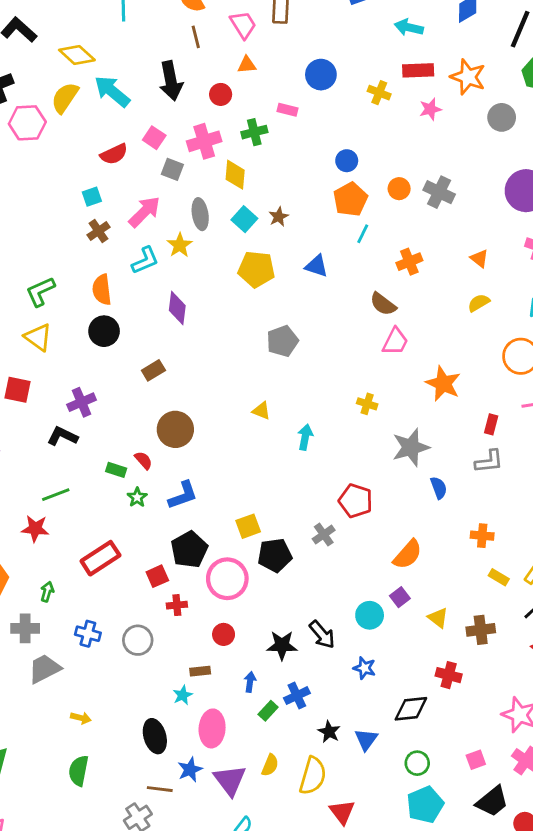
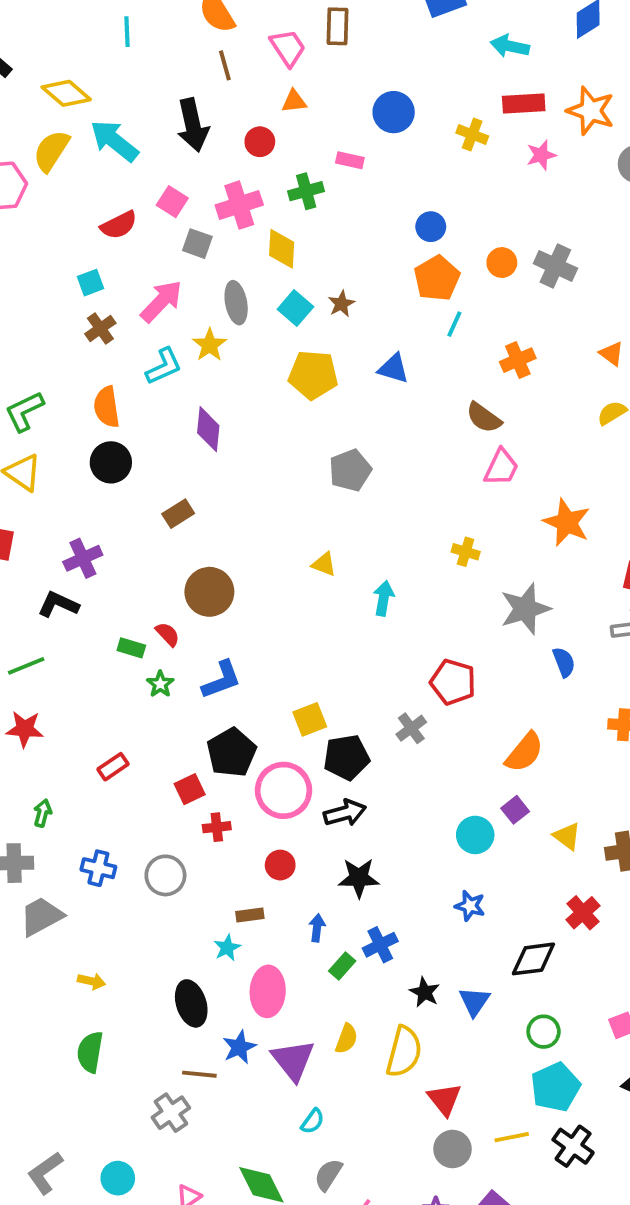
green line: (56, 495) -> (26, 666), moved
red rectangle: (100, 558) -> (113, 767), size x0.6
black arrow: (322, 635) -> (345, 813), moved, turned -64
red cross: (449, 675) -> (583, 913), turned 35

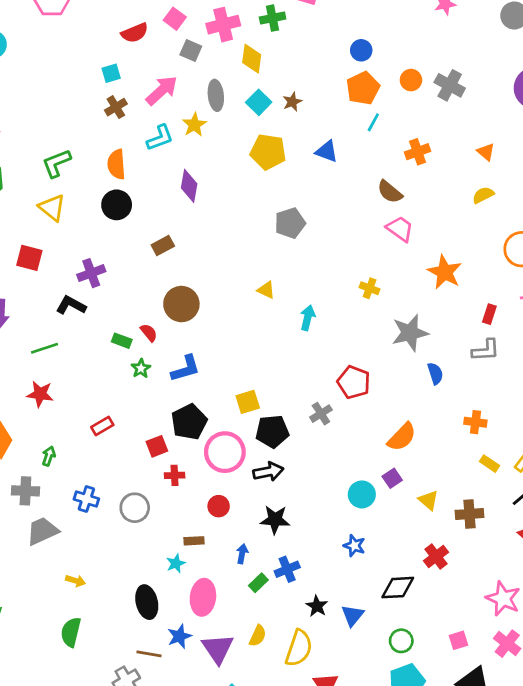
pink trapezoid: (501, 467) -> (400, 229), turned -84

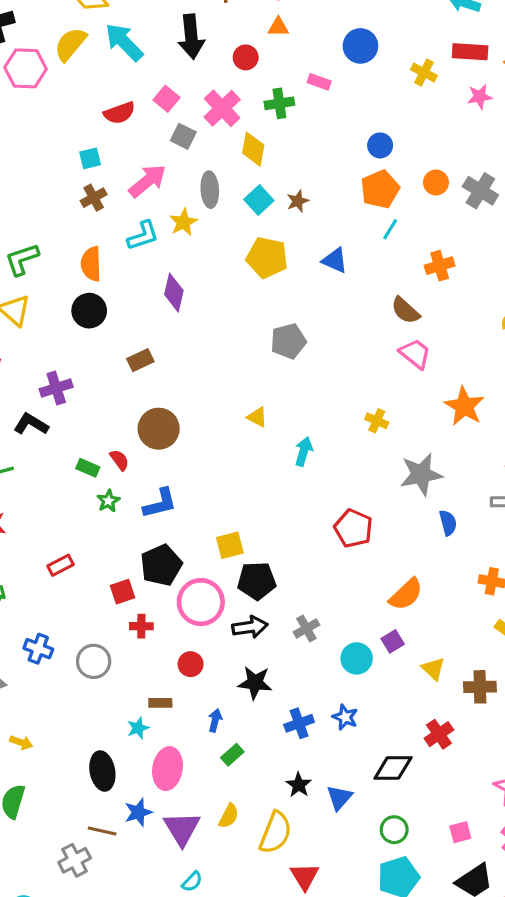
pink cross: (223, 25) -> (222, 108), turned -32
gray cross: (321, 414) -> (306, 628), moved
blue cross: (287, 569) -> (299, 723), moved

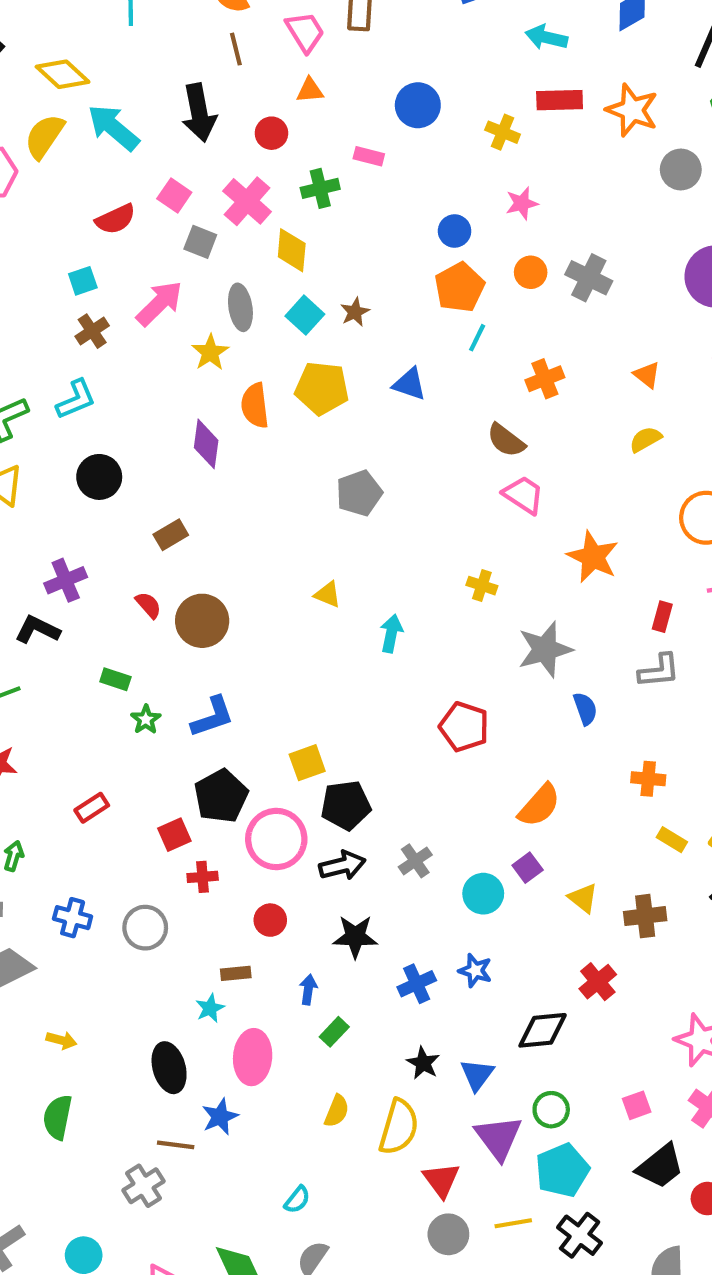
pink star: (480, 97) -> (522, 203), moved
cyan L-shape: (143, 236) -> (76, 399), moved
orange semicircle: (91, 264) -> (255, 405), moved
red semicircle: (119, 460) -> (148, 605), moved
purple triangle: (182, 829) -> (498, 1138), moved

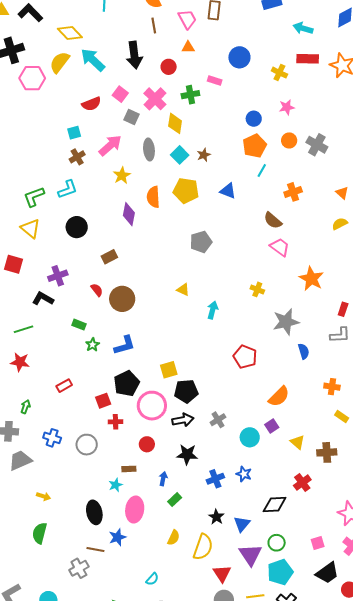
yellow star: (210, 352) -> (122, 175), moved

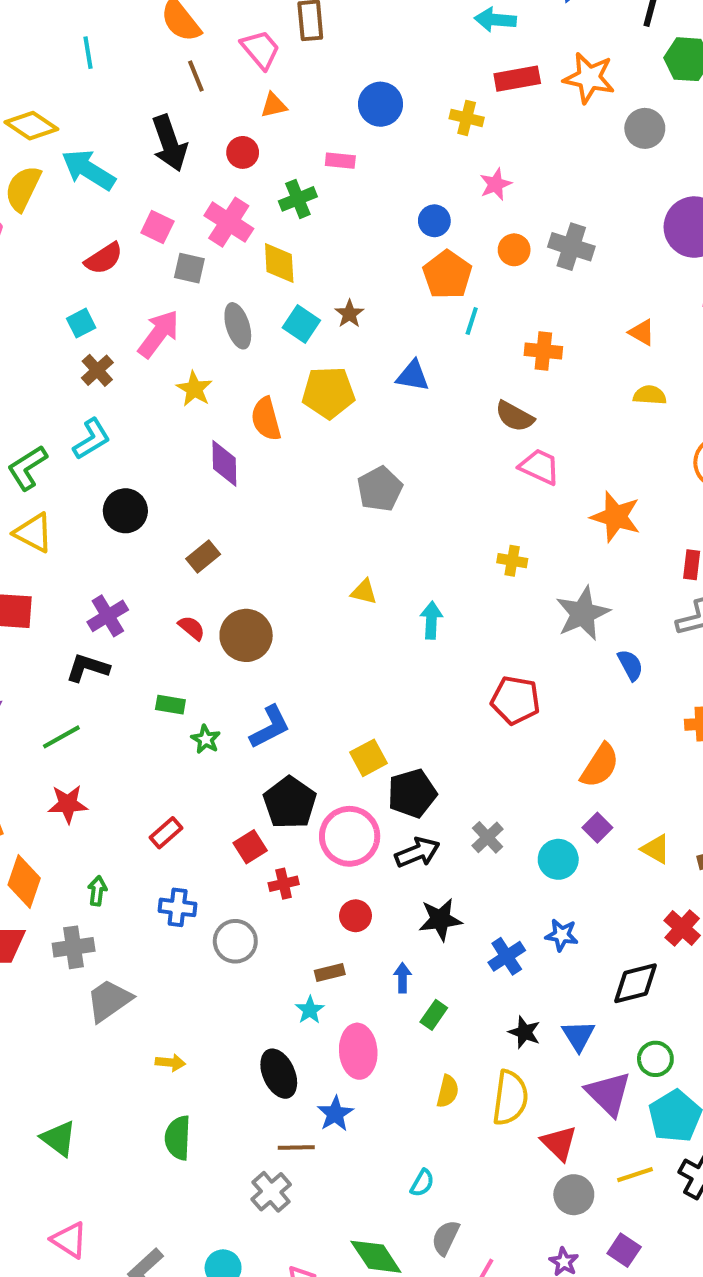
orange cross: (293, 192) -> (543, 351), turned 36
yellow semicircle: (340, 224) -> (650, 395), turned 42
blue cross: (52, 438) -> (178, 907), moved

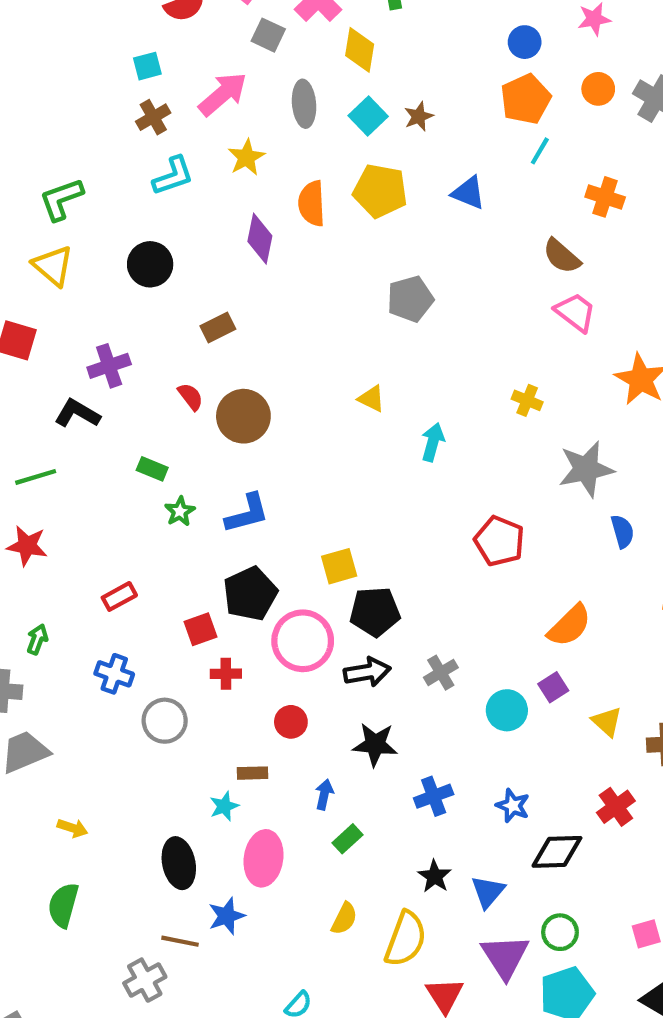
cyan L-shape: (92, 439) -> (173, 176), moved
blue star: (562, 935) -> (513, 806), moved

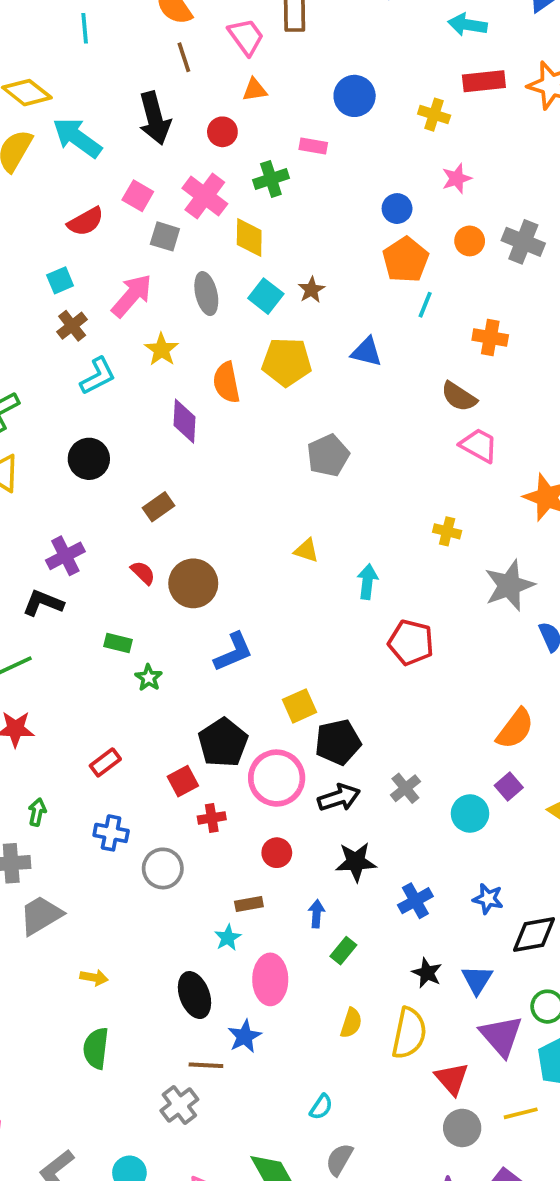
blue L-shape: (247, 513) -> (233, 652), moved
red pentagon: (499, 541) -> (411, 642), moved

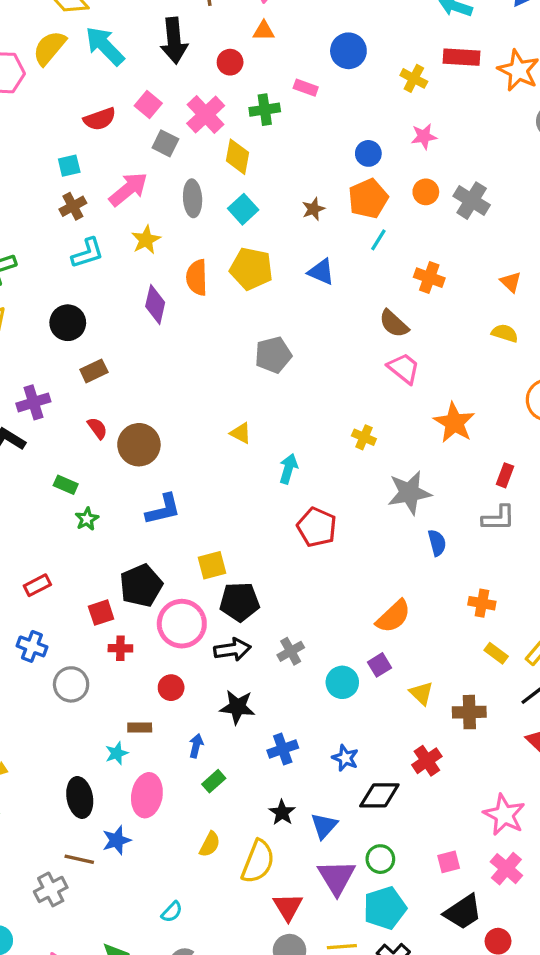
brown star: (311, 290) -> (313, 209), moved
brown rectangle: (158, 507) -> (94, 371), moved

